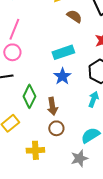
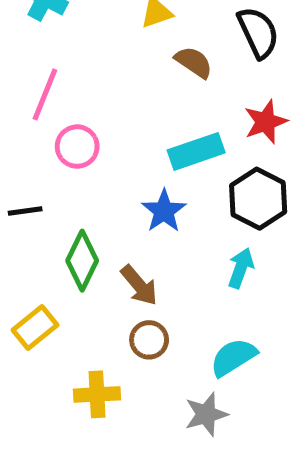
pink circle: (12, 52) -> (77, 147), moved
cyan rectangle: (63, 52) -> (196, 151), moved
brown arrow: (52, 106) -> (139, 285), turned -30

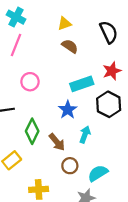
brown semicircle: (194, 62) -> (70, 46), moved
pink line: (45, 94) -> (16, 45), moved
cyan arrow: (241, 268) -> (85, 134), moved
brown circle: (149, 340) -> (70, 166), moved

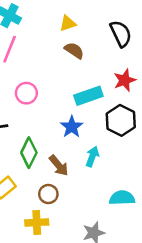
brown circle: (70, 166) -> (48, 194), moved
cyan semicircle: (98, 173) -> (122, 198), moved, turned 30

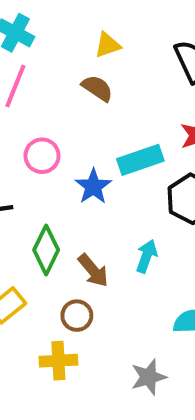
brown semicircle: (74, 50) -> (97, 88), moved
blue star: (72, 127) -> (93, 186), moved

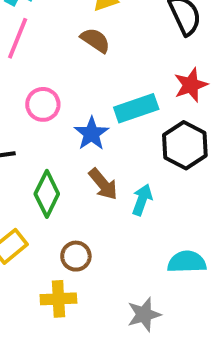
brown arrow: (93, 270) -> (103, 184), moved

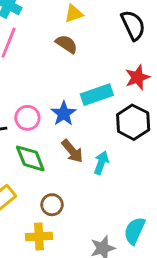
pink circle: (43, 104) -> (27, 118), moved
green diamond: (47, 194) -> (30, 158), turned -48
cyan semicircle: (187, 262) -> (135, 231), moved, turned -64

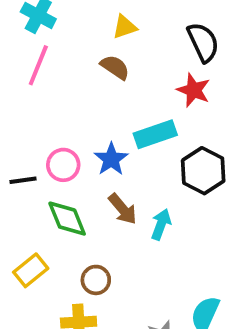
red star: (137, 77) -> (194, 90), moved, turned -30

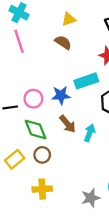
pink line: (38, 65) -> (19, 41), turned -40
blue star: (111, 159) -> (61, 95), turned 30
brown circle: (96, 280) -> (42, 155), moved

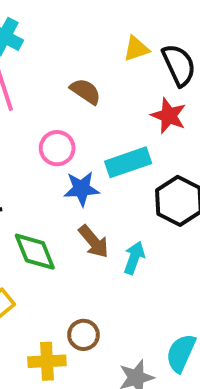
yellow triangle: (69, 19) -> (136, 49), moved
pink circle: (33, 99) -> (57, 148), moved
brown circle: (42, 155) -> (83, 335), moved

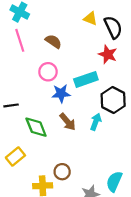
yellow triangle: (136, 49) -> (90, 19), turned 40
brown semicircle: (86, 91) -> (53, 41), moved
cyan arrow: (134, 258) -> (96, 122), moved

